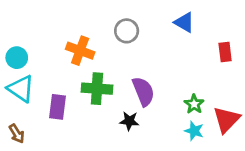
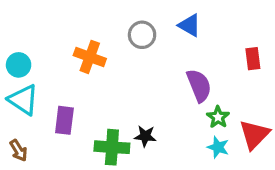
blue triangle: (184, 22) -> (190, 25), moved
green cross: (97, 89) -> (112, 147), moved
purple semicircle: (143, 91) -> (199, 85), moved

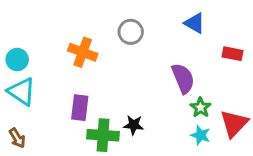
blue triangle: (190, 25) -> (195, 23), moved
red rectangle: (253, 59) -> (233, 54), turned -72
purple rectangle: (64, 120) -> (80, 108), moved

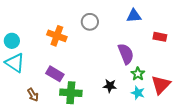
blue triangle: (195, 23) -> (134, 16), turned -35
purple rectangle: (80, 108) -> (55, 74), turned -66
black star: (134, 125) -> (110, 86), moved
brown arrow: (17, 138) -> (33, 95), moved

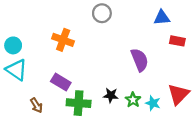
blue triangle: (134, 16) -> (162, 18), moved
gray circle: (90, 22) -> (102, 13), moved
green star: (138, 74) -> (133, 100), moved
black star: (110, 86) -> (111, 95), moved

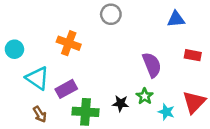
red rectangle: (177, 41) -> (193, 55), moved
cyan triangle: (16, 70) -> (37, 78), moved
purple rectangle: (61, 82) -> (66, 89), turned -60
green star: (133, 100) -> (145, 96), moved

